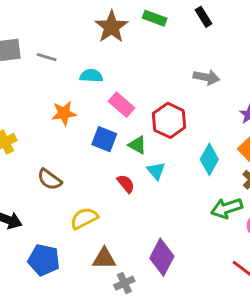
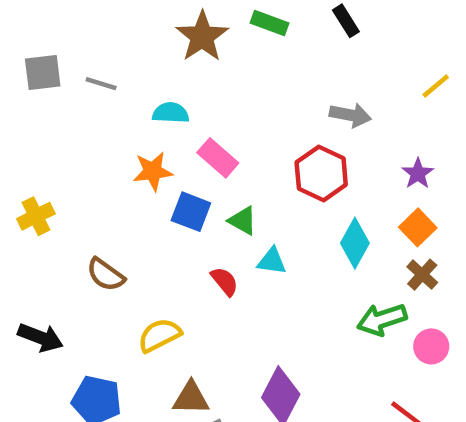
orange star: (64, 113) -> (153, 171), moved
red hexagon: (169, 120) -> (321, 174), moved
cyan triangle: (156, 171) -> (272, 261), turned -42

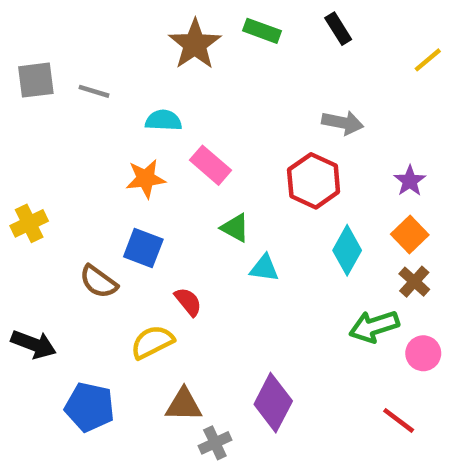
yellow line: (436, 86) -> (428, 60), moved
blue square: (191, 212) -> (143, 248), moved
red semicircle: (225, 281) -> (188, 302), moved

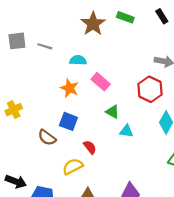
orange star: (146, 179) -> (69, 88), turned 30
black arrow: (34, 344) -> (16, 182), moved

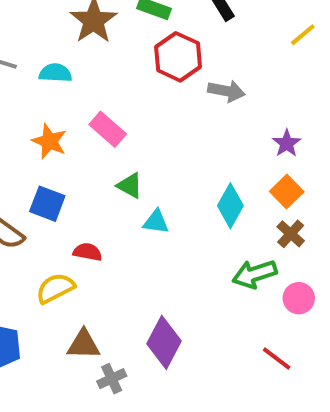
cyan semicircle: (78, 60) -> (55, 73), moved
red hexagon: (150, 89) -> (178, 57), moved
red semicircle: (90, 147) -> (88, 252), turned -40

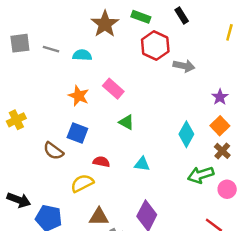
yellow line: (303, 35) -> (229, 32), turned -35
cyan triangle: (156, 222) -> (142, 164), moved

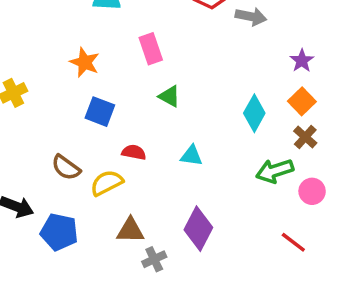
pink rectangle: (113, 89) -> (151, 49), turned 30
orange star: (79, 96) -> (85, 62), moved
brown semicircle: (53, 151) -> (66, 168), moved

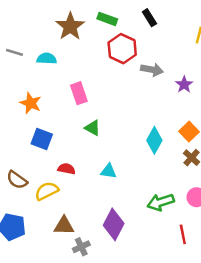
purple star: (302, 61) -> (184, 85), moved
green arrow: (275, 171) -> (161, 202), moved
red line: (293, 242) -> (183, 234), turned 42

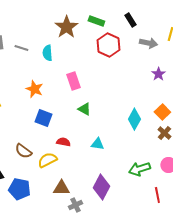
cyan semicircle: (47, 59) -> (47, 53), turned -98
gray arrow: (152, 70) -> (148, 43), moved

